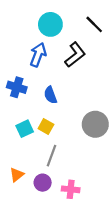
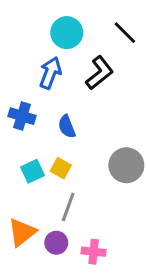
orange triangle: (17, 175) -> (22, 232), size x1.5

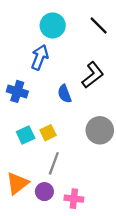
black L-shape: (100, 73) -> (93, 75), moved
blue semicircle: (67, 126) -> (64, 94), moved
yellow square: (61, 168) -> (48, 133), turned 35

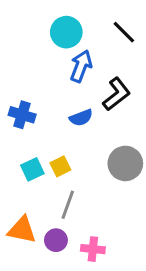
blue arrow: (40, 57) -> (81, 66), moved
blue semicircle: (64, 94) -> (81, 118), turned -90
orange triangle: (17, 183) -> (22, 230), turned 50

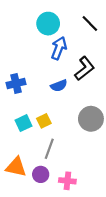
blue cross: (22, 115) -> (16, 83), turned -30

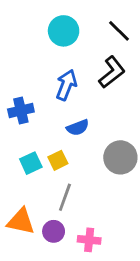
blue arrow: (59, 48) -> (66, 85), moved
black L-shape: (85, 68) -> (112, 72), moved
blue semicircle: (59, 86) -> (78, 128), moved

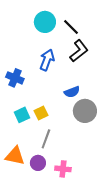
black line: (119, 31) -> (71, 27), moved
blue cross: (21, 111) -> (15, 78), turned 36
blue semicircle: (78, 128) -> (72, 92), moved

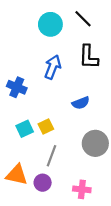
black line: (71, 27) -> (83, 19), moved
black L-shape: (79, 51) -> (89, 57), turned 130
gray circle: (85, 111) -> (95, 143), moved
pink cross: (63, 169) -> (82, 189), moved

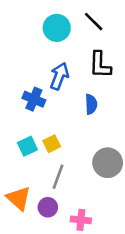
blue cross: (17, 87) -> (34, 99), moved
blue semicircle: (81, 103) -> (91, 104), moved, turned -72
orange triangle: (17, 175) -> (19, 198), turned 30
pink cross: (82, 189) -> (81, 220), moved

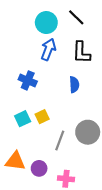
blue arrow: (59, 76) -> (48, 49), moved
gray line: (58, 177) -> (60, 140), moved
orange triangle: (19, 198) -> (15, 161), turned -35

